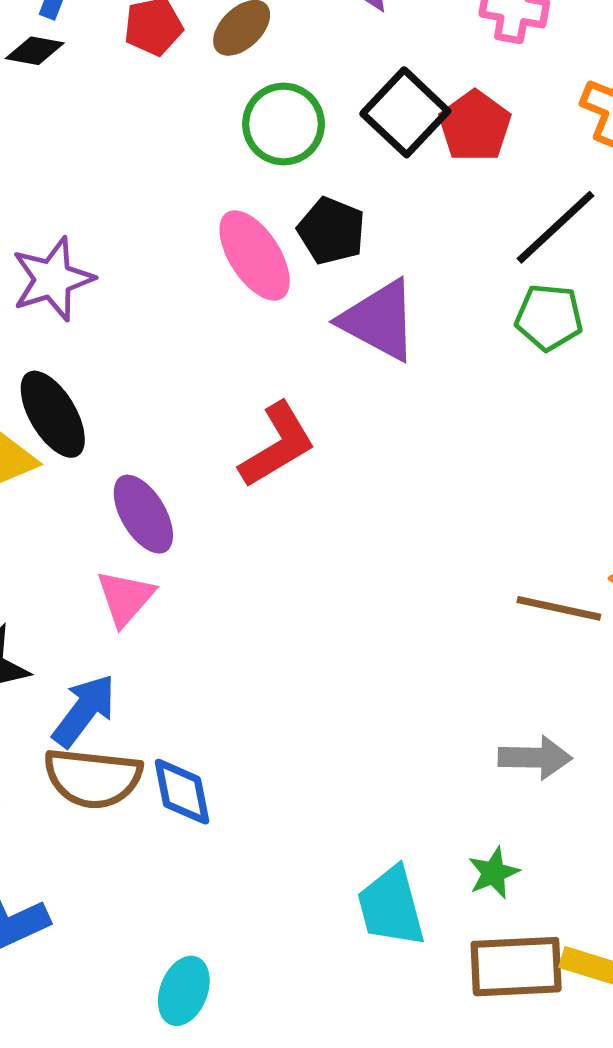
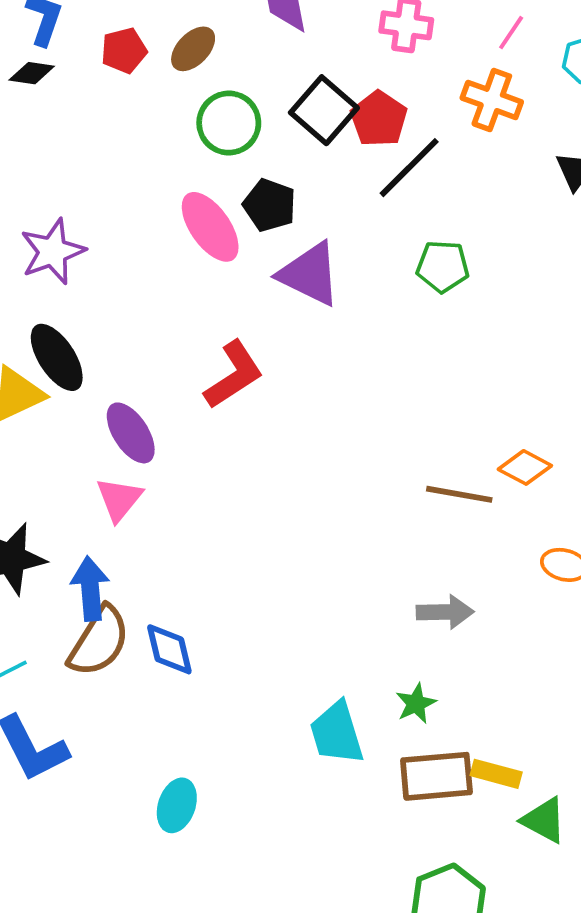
black line: (555, 227) -> (409, 168), moved
blue arrow: (84, 711) -> (90, 589), turned -40
brown semicircle: (93, 778) -> (99, 641), turned -62

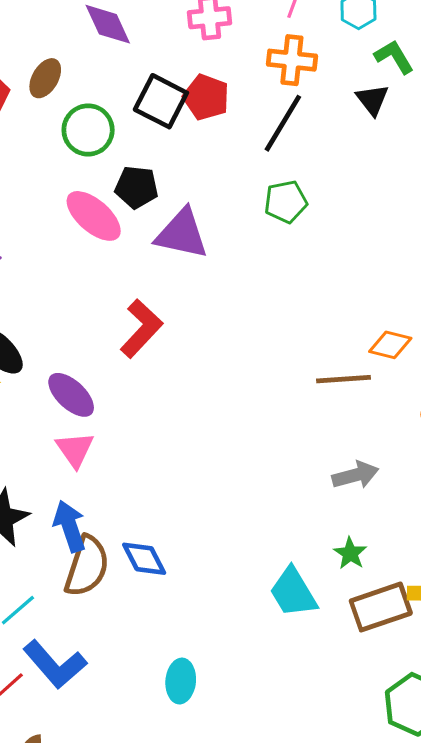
black line: (409, 168) -> (283, 123), moved

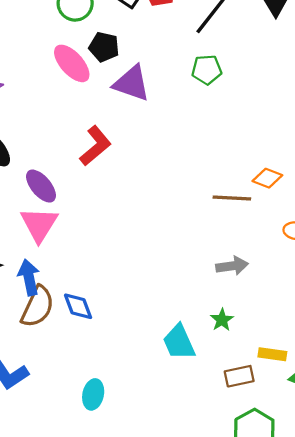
pink triangle: (75, 450) -> (39, 224), size x1.4
brown rectangle: (381, 607) -> (239, 376), moved, size x0.7

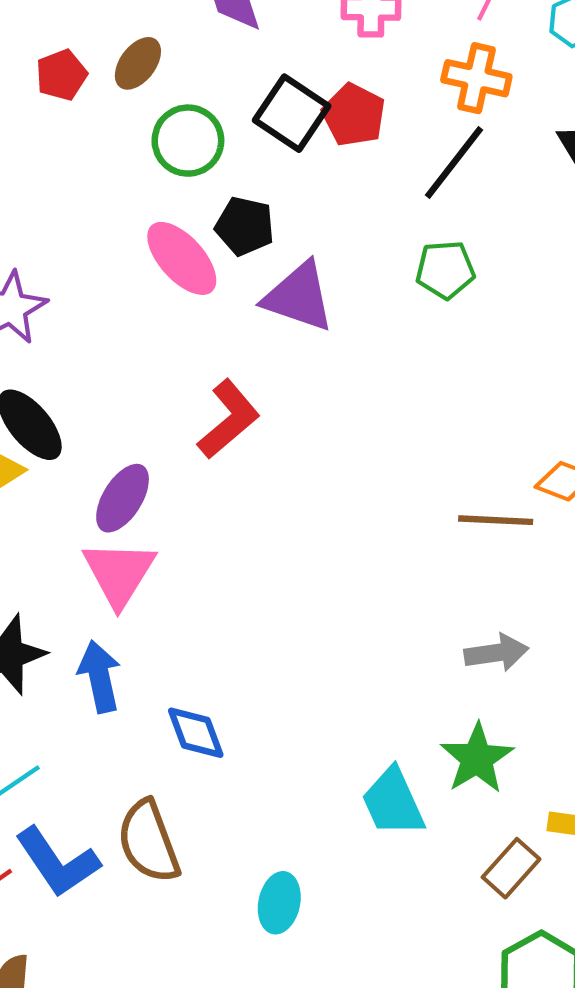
purple ellipse: (41, 186) -> (123, 498), turned 72
brown semicircle: (38, 307) -> (149, 842), moved, turned 135
green star: (222, 320) -> (477, 758), size x1.6
brown rectangle: (239, 376) -> (511, 868), turned -36
cyan ellipse: (93, 394) -> (279, 903), moved

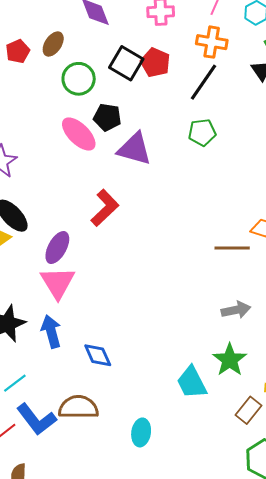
brown semicircle: (149, 842) -> (78, 407), turned 114

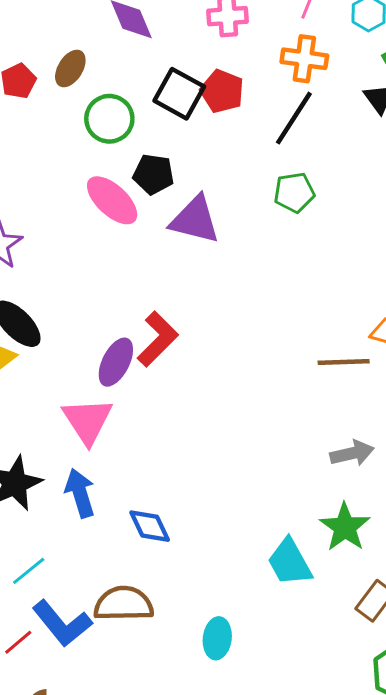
red L-shape: (105, 208) -> (158, 339), moved
purple ellipse: (57, 248) -> (116, 362), moved

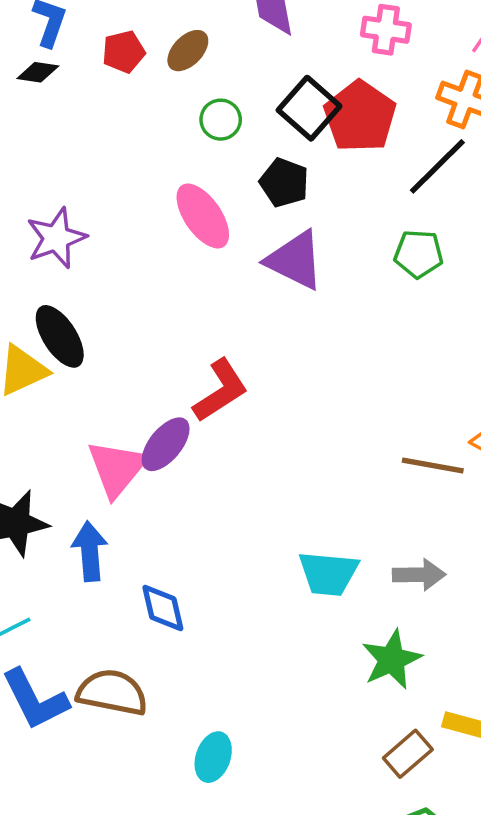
red pentagon: (222, 91) -> (360, 116), size x1.4
green circle: (109, 119) -> (221, 120), size x0.7
black pentagon: (153, 174) -> (284, 183), moved
purple ellipse: (116, 362) -> (166, 444), moved
cyan trapezoid: (290, 562) -> (328, 573), moved, turned -68

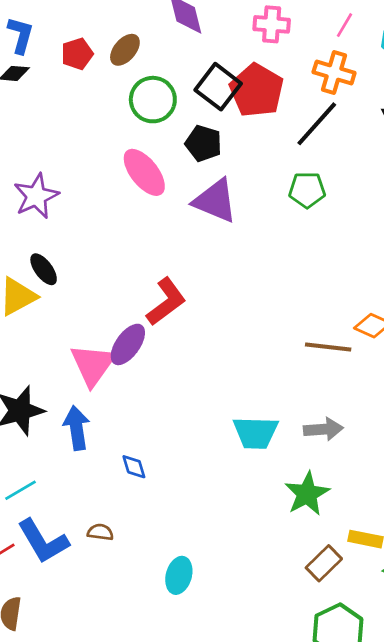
green circle: (221, 120) -> (153, 100), size x1.5
black ellipse: (60, 336) -> (44, 269), size x0.7
blue diamond: (163, 608) -> (134, 467), size x0.7
brown semicircle: (112, 692) -> (100, 532), size x0.5

